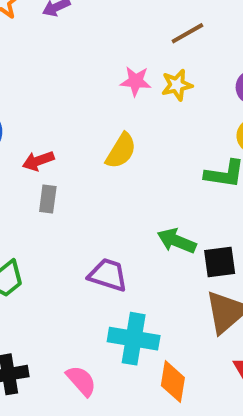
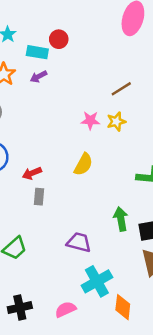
green arrow: (177, 241) -> (121, 219), turned 60
cyan cross: (134, 339) -> (97, 281), turned -36
pink semicircle: (81, 381) -> (65, 309), turned -70

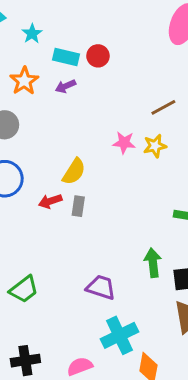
red circle: (59, 39) -> (98, 56), moved
yellow semicircle: (83, 164) -> (74, 172), moved
gray rectangle: (39, 197) -> (78, 206), moved

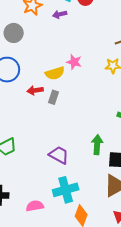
pink star: (124, 143) -> (74, 62), moved
yellow semicircle: (74, 172) -> (55, 73), turned 30

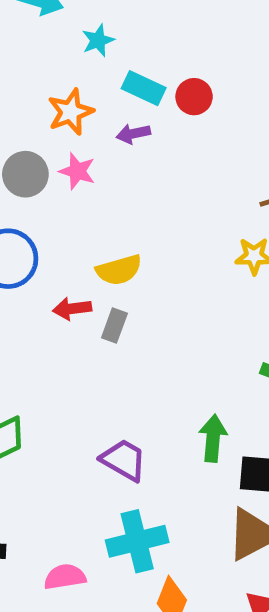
pink star: (74, 62) -> (77, 171), moved

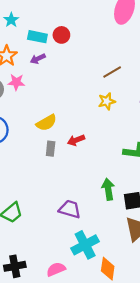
red arrow: (72, 309) -> (76, 140), moved

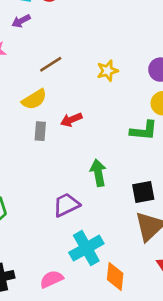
brown line: (112, 72) -> (51, 64), moved
green arrow: (108, 189) -> (98, 173), moved
purple trapezoid: (70, 209) -> (66, 205), turned -40

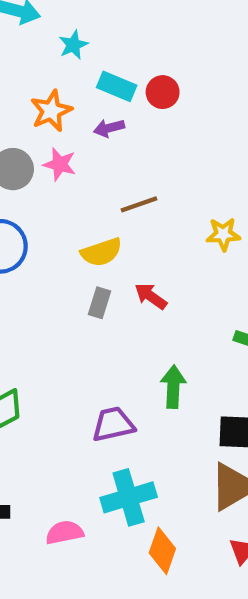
red arrow: (71, 120) -> (151, 296), turned 45

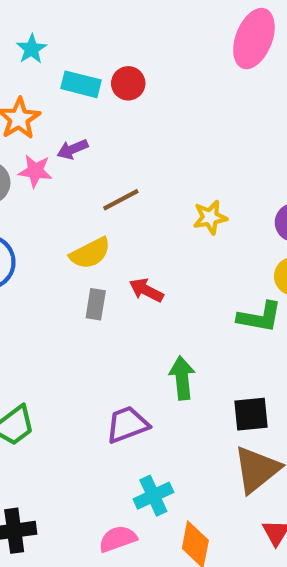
purple arrow: (109, 128) -> (73, 149), moved
cyan cross: (129, 497) -> (153, 496), size x0.7
pink semicircle: (65, 533) -> (118, 539), moved

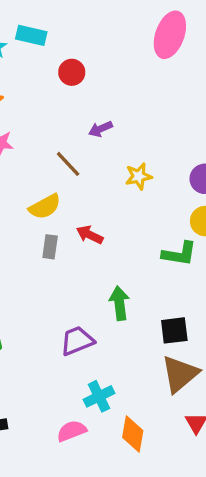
cyan rectangle: (81, 84) -> (31, 35), moved
purple arrow: (73, 149) -> (100, 129), moved
brown line: (121, 200) -> (68, 164), turned 76

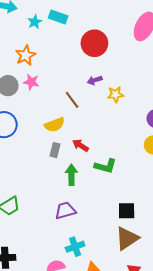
red circle: (72, 72) -> (94, 43), moved, size x1.6
yellow star: (139, 176) -> (115, 94), moved
green L-shape: (179, 254) -> (105, 166), moved
green arrow: (119, 303) -> (71, 175), moved

